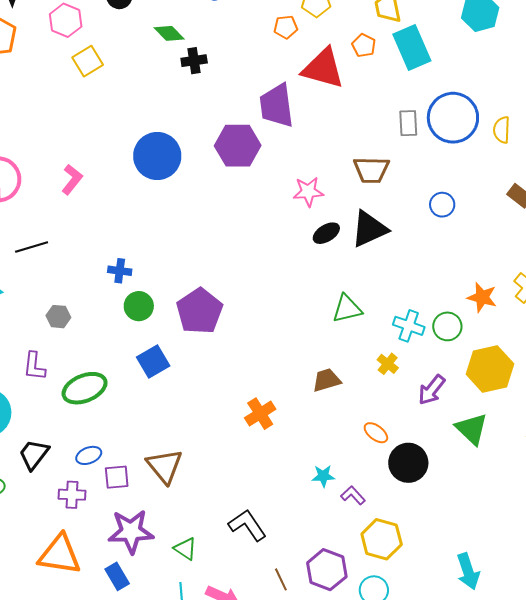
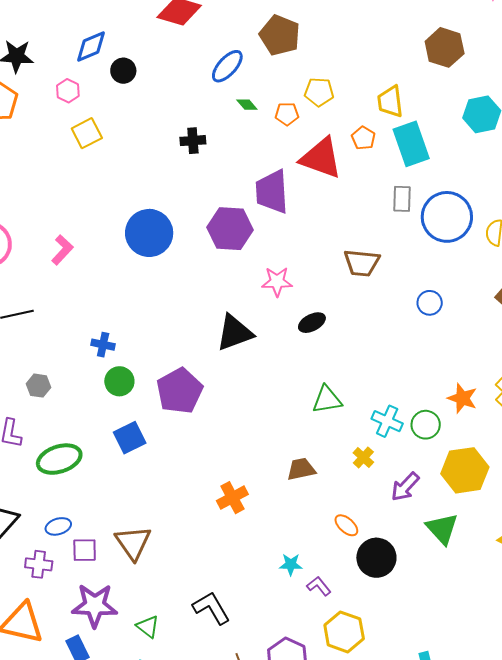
pink hexagon: (66, 20) -> (68, 91), size x0.7
green diamond: (169, 33) -> (247, 105), moved, size x0.7
gray rectangle: (408, 123) -> (402, 199), moved
pink star: (308, 192) -> (277, 282), moved
black triangle: (369, 229) -> (234, 333), moved

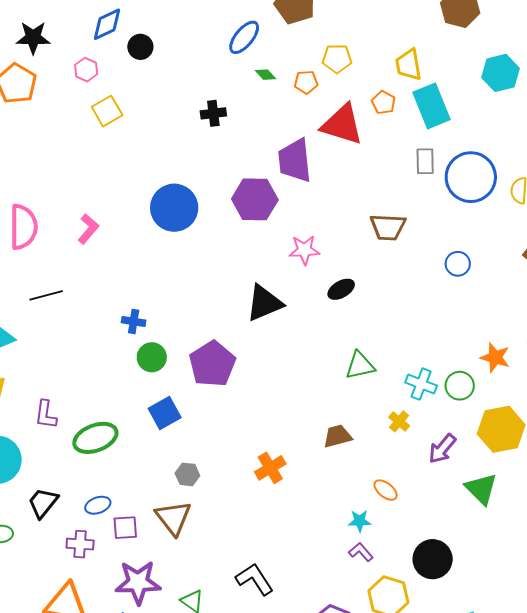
gray hexagon: (38, 386) -> (187, 474), moved
black circle: (376, 558) -> (433, 559), moved
cyan star: (291, 564) -> (360, 521), moved

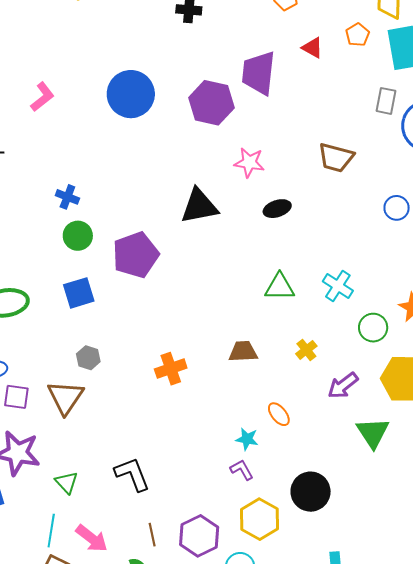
red triangle: (342, 125) -> (312, 48), size x0.5
cyan cross: (421, 384) -> (338, 286), moved

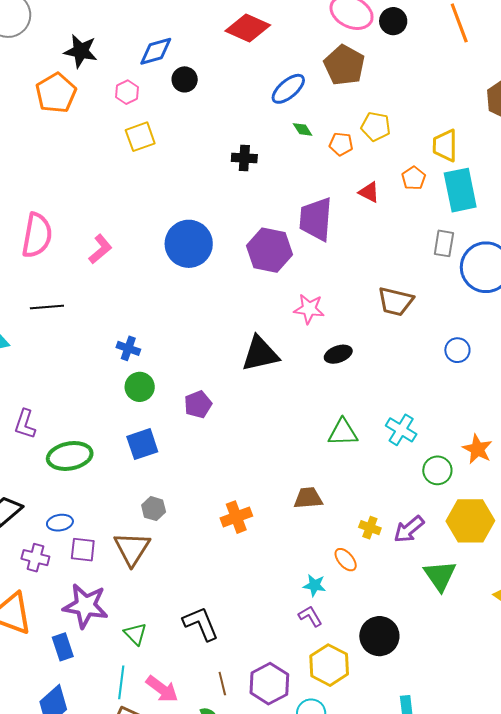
purple pentagon: (136, 255) -> (198, 404), size x0.6
yellow cross: (306, 350) -> (370, 528), moved, turned -30

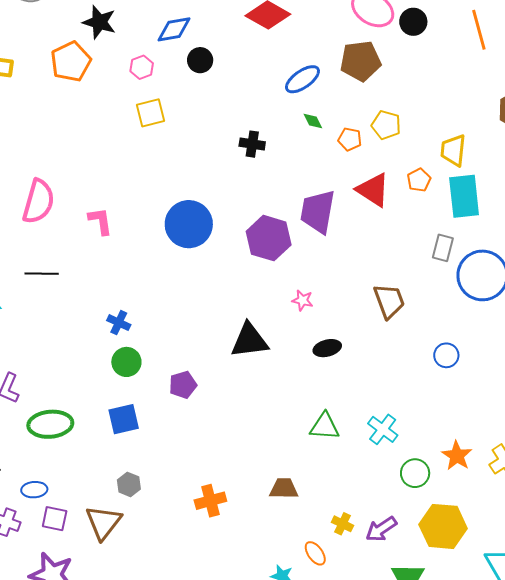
brown pentagon: (344, 65) -> (360, 61), turned 30
red triangle: (369, 192) -> (373, 190), size x1.6
pink L-shape: (100, 249) -> (100, 221), turned -64
brown trapezoid: (395, 301) -> (389, 301), turned -129
pink star: (309, 309) -> (302, 300), size x0.7

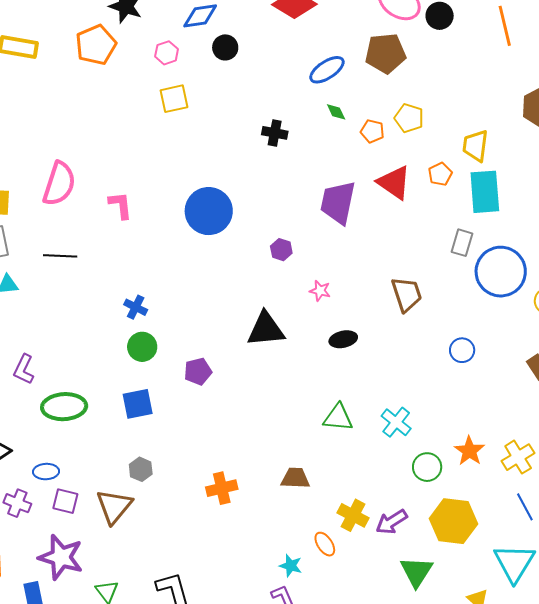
purple hexagon: (269, 238) -> (281, 250), moved, size x0.5
yellow cross: (343, 524) -> (353, 515), size x1.4

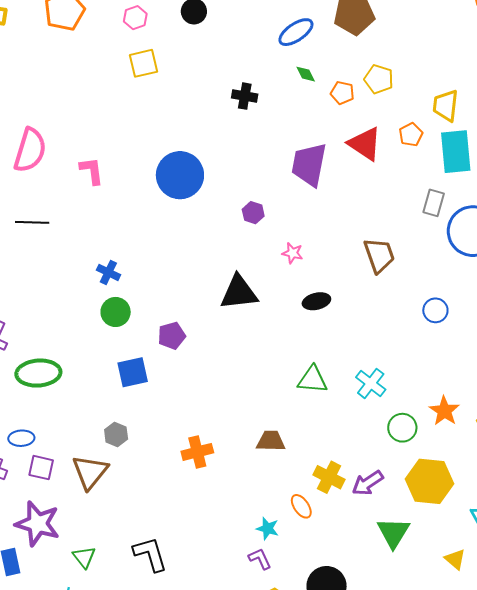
blue square: (138, 404) -> (133, 372), moved

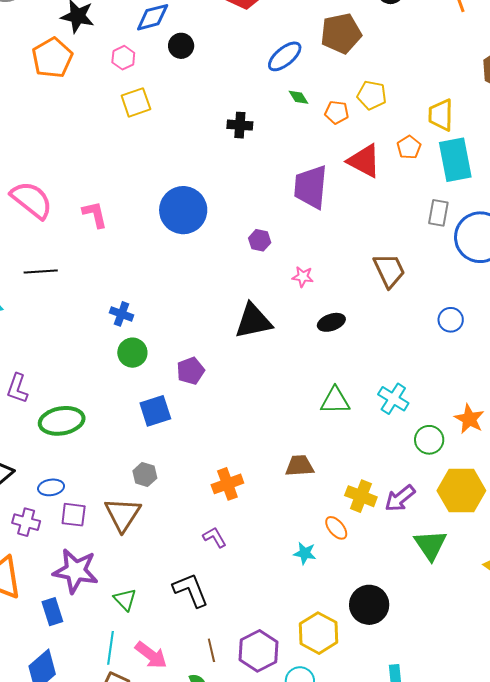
pink semicircle: (30, 150) -> (32, 200), turned -63
purple L-shape: (260, 559) -> (215, 537), moved

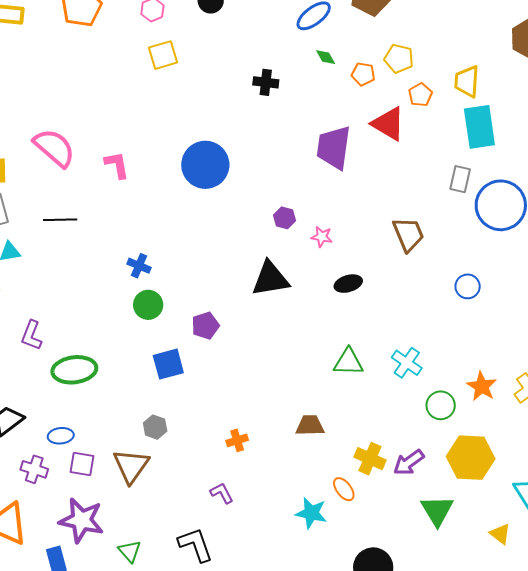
orange pentagon: (409, 147) -> (420, 95), moved
purple hexagon: (260, 240) -> (284, 218), moved
orange cross: (227, 484) -> (237, 440), size x0.7
cyan star: (305, 553) -> (311, 513), size x1.4

